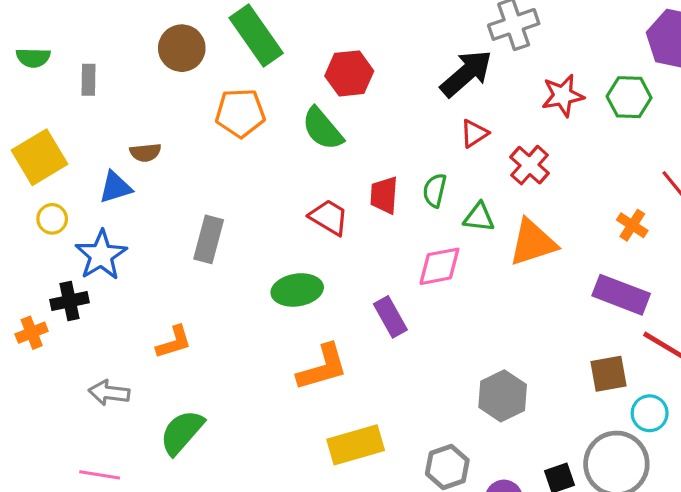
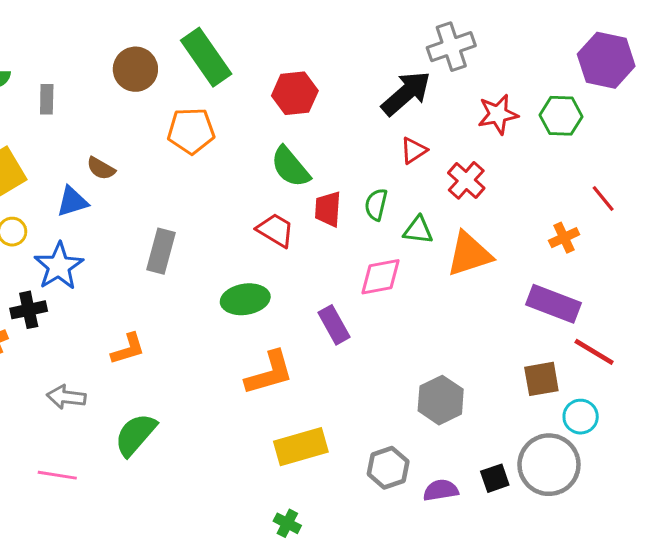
green semicircle: (322, 129) -> (290, 167), moved
brown semicircle: (145, 152) -> (101, 168), turned 36
orange cross: (632, 225) -> (564, 238), turned 32

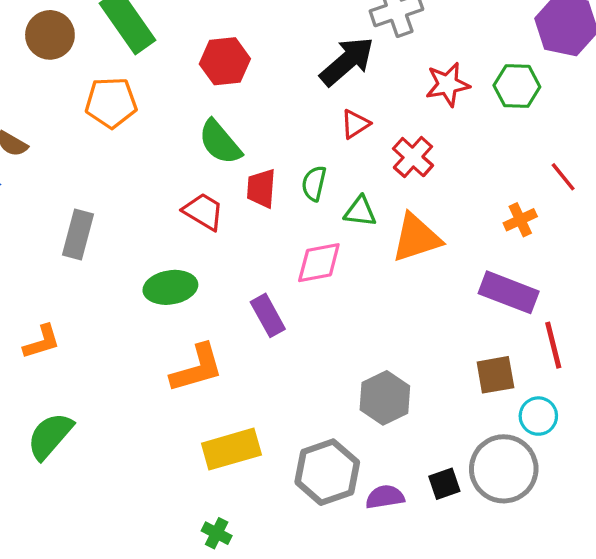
red line: (594, 352) -> (553, 345), turned 45
gray hexagon: (388, 468) -> (327, 472), size x1.4

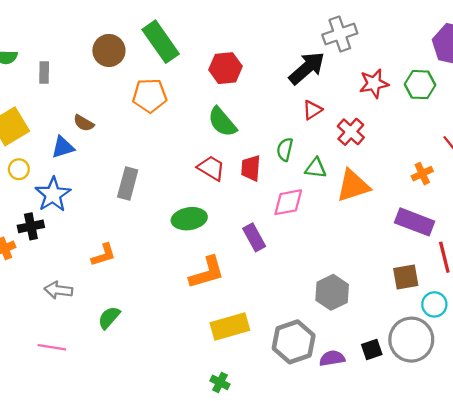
red trapezoid: (261, 188) -> (251, 168), moved
green semicircle: (50, 436) -> (109, 318), size x0.7

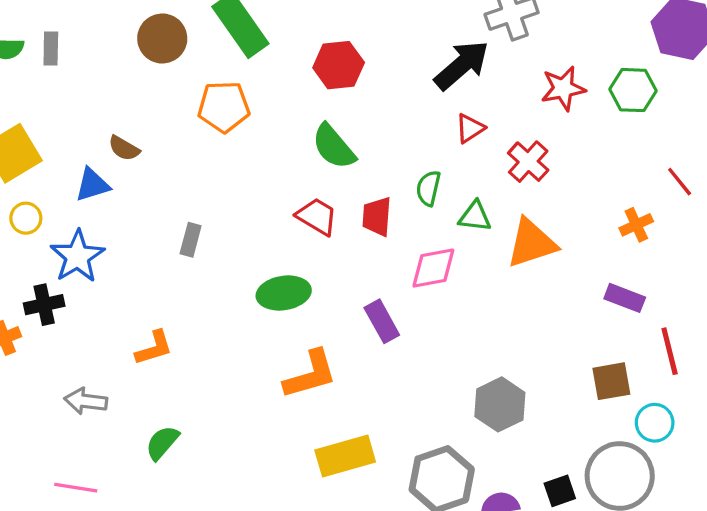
gray rectangle: (44, 72) -> (51, 48), moved
gray rectangle: (128, 184) -> (191, 240), size x0.7
purple rectangle: (415, 222) -> (625, 298), size x0.7

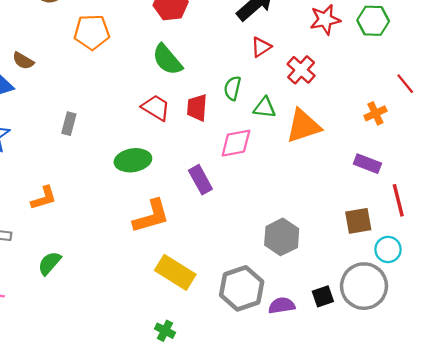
yellow rectangle: (345, 456) -> (175, 272), turned 48

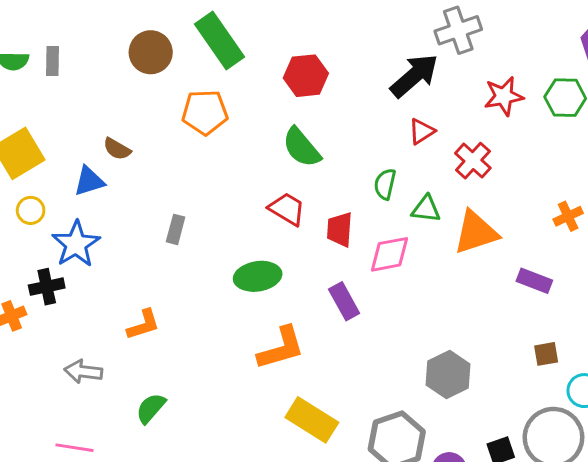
red trapezoid: (197, 108) -> (340, 229), moved
purple rectangle: (367, 164) -> (534, 281), moved
brown square: (358, 221) -> (546, 354), size x0.7

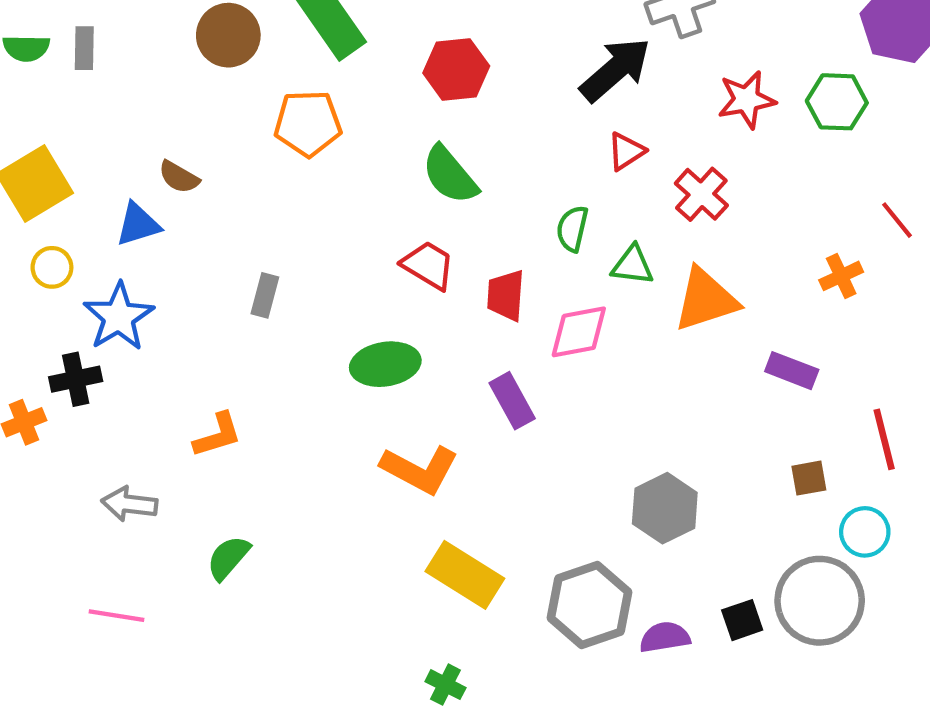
orange L-shape: (281, 348) -> (420, 470), turned 44

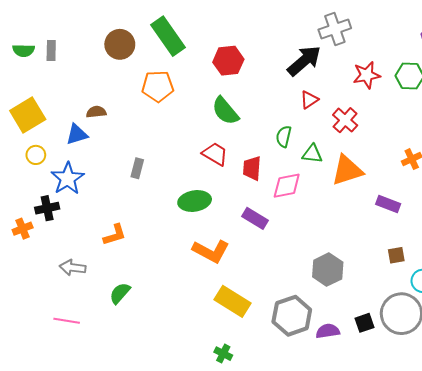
brown semicircle: (179, 177) -> (96, 112), turned 144
purple rectangle: (512, 401) -> (255, 218), turned -30

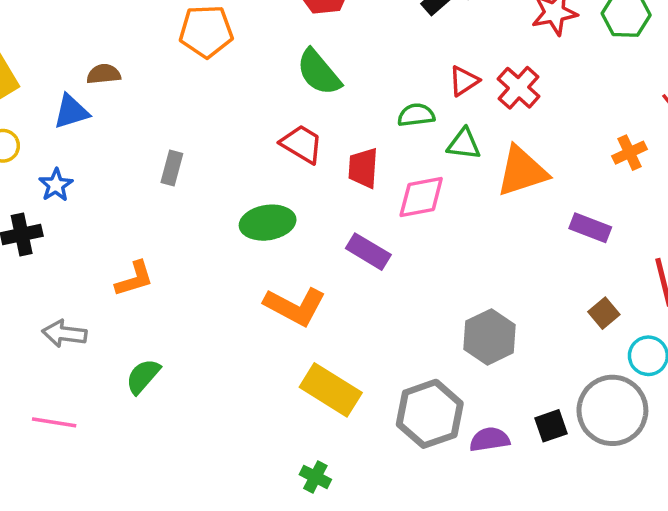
red triangle: (309, 100) -> (464, 81), moved
green semicircle: (284, 136) -> (416, 115), turned 70
blue star: (68, 178) -> (56, 185), size x0.6
brown square: (396, 255) -> (604, 313), turned -30

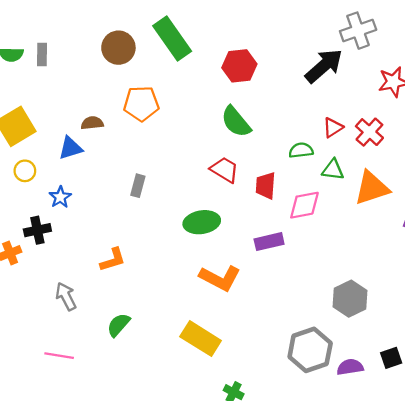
orange pentagon: (206, 31) -> (141, 104), moved
purple rectangle: (368, 252) -> (269, 242), turned -44
gray arrow: (64, 334) -> (66, 296), turned 56
yellow rectangle: (331, 390) -> (201, 339), moved

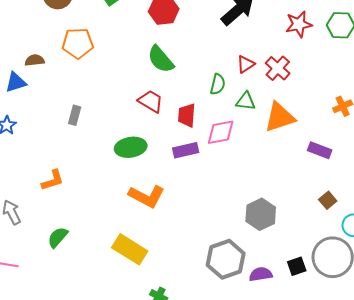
green semicircle: (301, 150) -> (218, 84), turned 110
purple rectangle: (269, 242) -> (186, 150), moved

